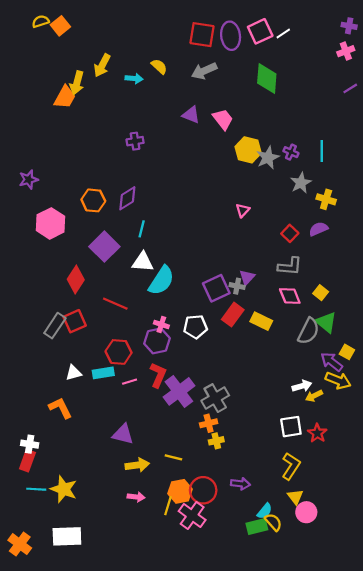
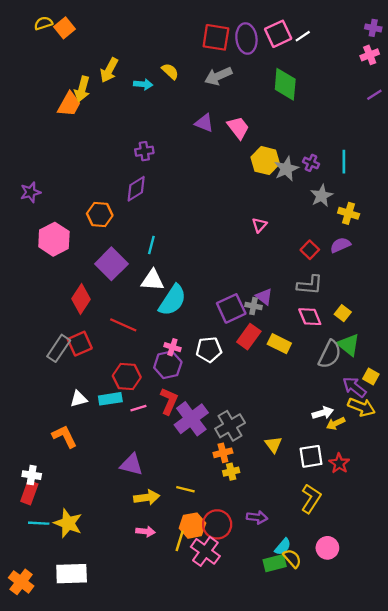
purple diamond: (127, 198) -> (136, 189), moved
purple triangle: (247, 277) -> (264, 297), turned -35
yellow triangle: (295, 497) -> (273, 445), moved

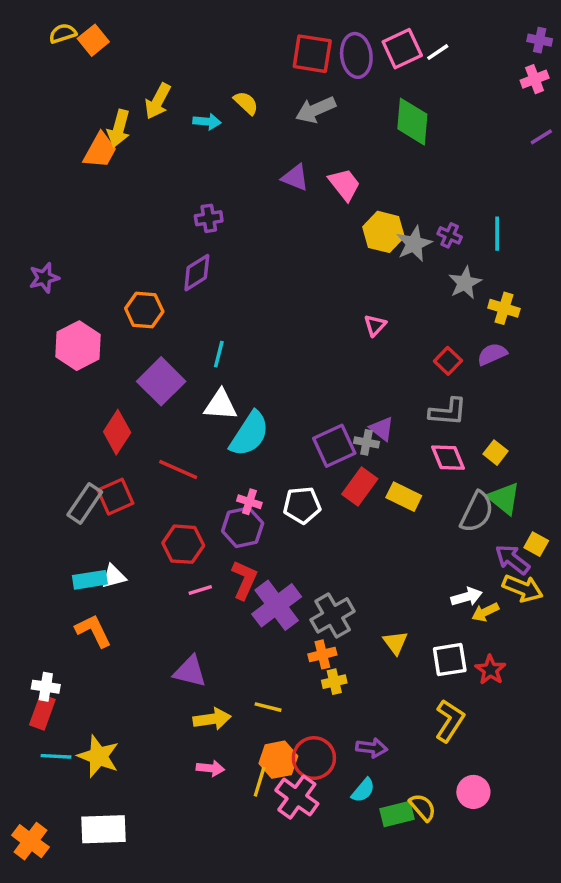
cyan rectangle: (110, 399) -> (90, 580), moved
cyan semicircle: (283, 547) -> (363, 790), moved

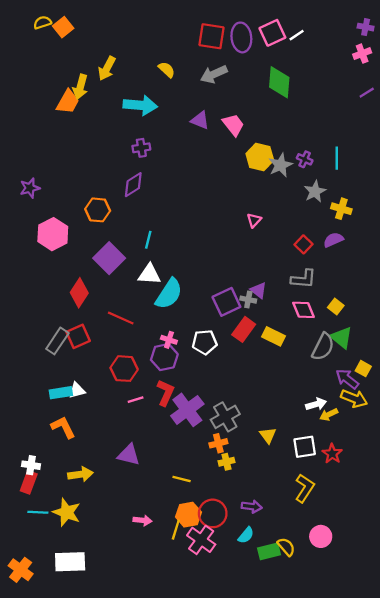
cyan arrow: (207, 122) -> (140, 105), moved, size x1.8
yellow arrow: (212, 719) -> (80, 474), moved

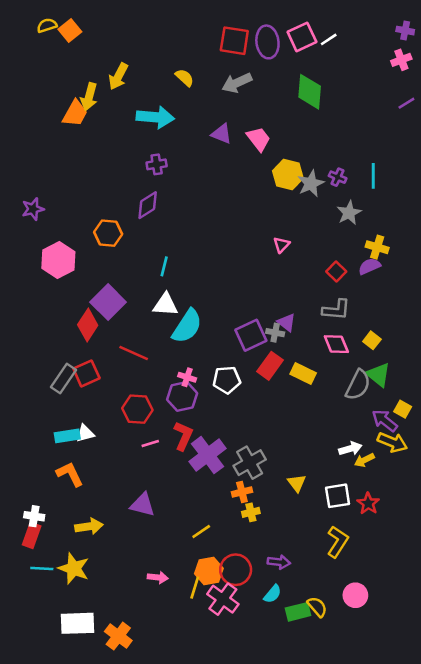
yellow cross: (341, 209) -> (377, 247), moved
purple square: (109, 258) -> (108, 302), moved
yellow line: (182, 479) -> (201, 532), turned -48
orange cross: (21, 570) -> (118, 636), moved

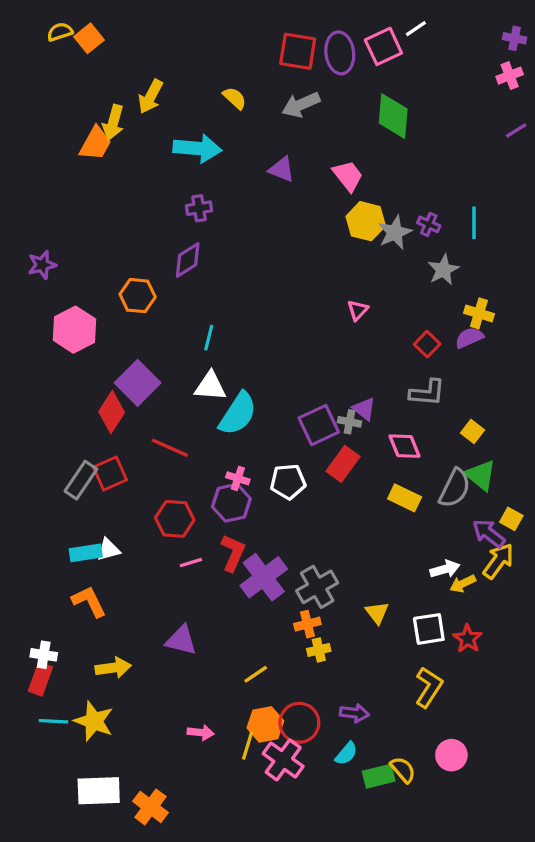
white line: (329, 39) -> (416, 29), moved
pink trapezoid: (259, 139) -> (348, 176), moved
pink diamond: (336, 344) -> (405, 446), moved
yellow rectangle: (303, 373) -> (405, 498), moved
yellow arrow: (392, 442) -> (498, 561), turned -76

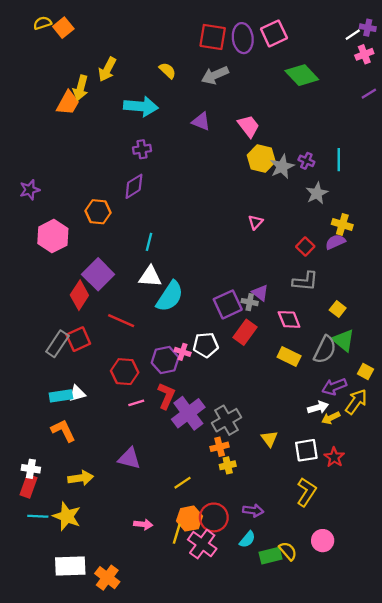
white line: (416, 29) -> (353, 35), moved
green diamond: (393, 116) -> (302, 75), moved, turned -48
pink cross: (238, 478) -> (183, 352), moved
purple arrow: (489, 533) -> (334, 387), moved, turned -60

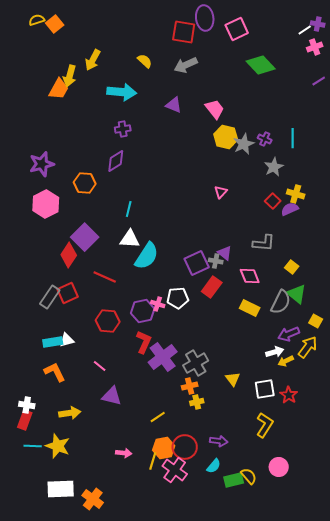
purple ellipse: (243, 38) -> (205, 18), moved
purple star: (30, 190) -> (42, 164), moved, size x1.4
red square: (305, 247) -> (273, 201), moved
pink line: (136, 403) -> (100, 366), moved, turned 56

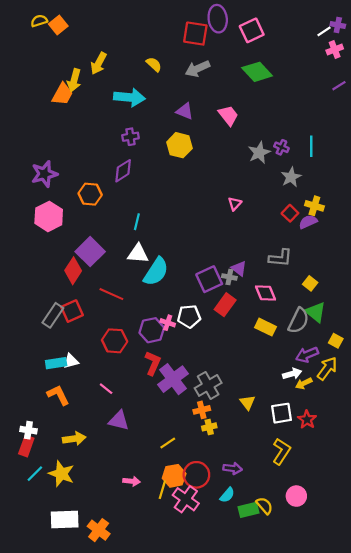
green diamond: (261, 65) -> (257, 72), moved
yellow hexagon: (226, 137) -> (179, 145), moved
cyan line: (33, 446) -> (35, 474), turned -48

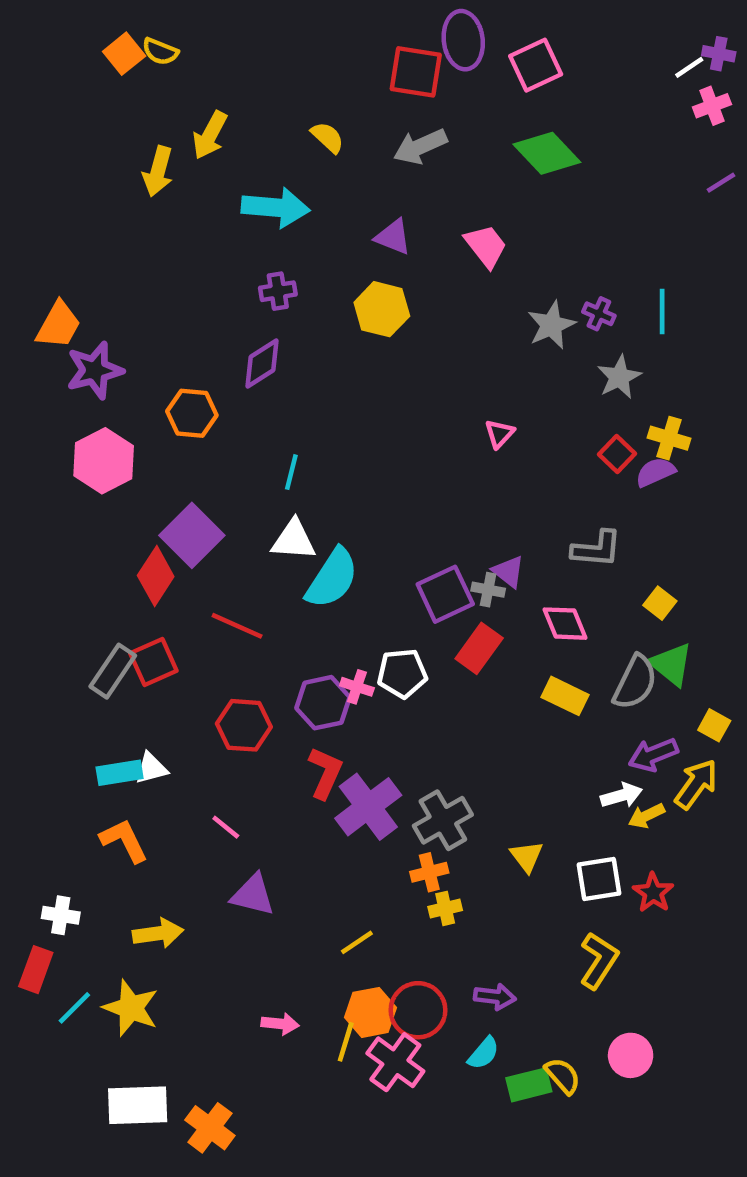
yellow semicircle: (39, 21) -> (160, 51), moved, turned -140
orange trapezoid: (62, 94) -> (58, 325), moved
red rectangle: (26, 446) -> (36, 970), moved

